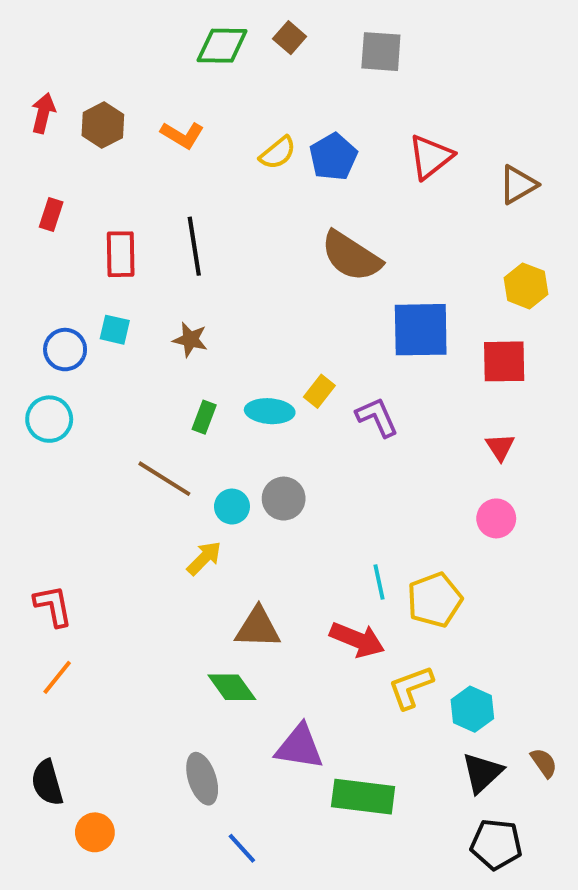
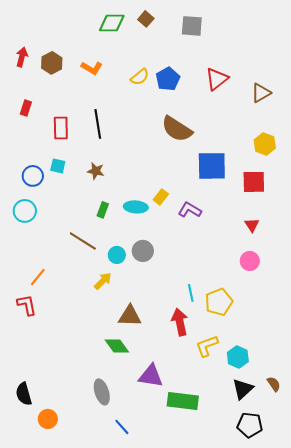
purple L-shape: (377, 417) -> (190, 210), turned -35
red arrow: (357, 640) -> (180, 322), turned -124
orange line: (57, 677) -> (38, 277), moved

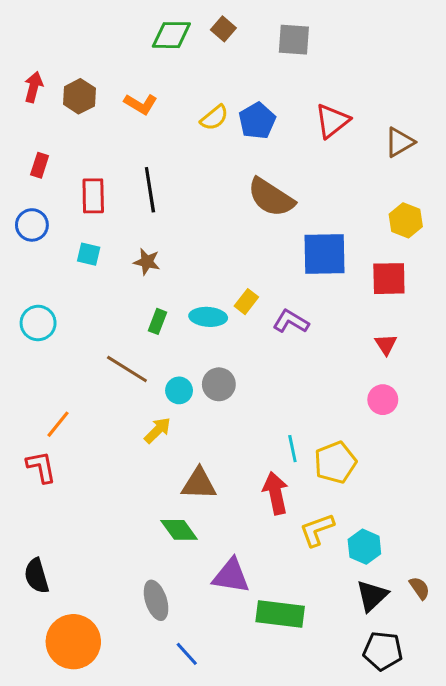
blue circle: (33, 176) -> (32, 225), moved
black semicircle: (24, 394) -> (37, 576), moved
orange circle: (48, 419) -> (73, 642), size x1.8

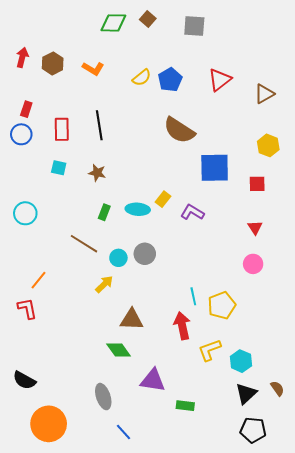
blue circle: (32, 225) -> (21, 134), moved
red square: (389, 279) -> (257, 184), size x0.7
black semicircle: (37, 576) -> (24, 380), turned -45
green rectangle: (280, 614) -> (185, 406), size x0.6

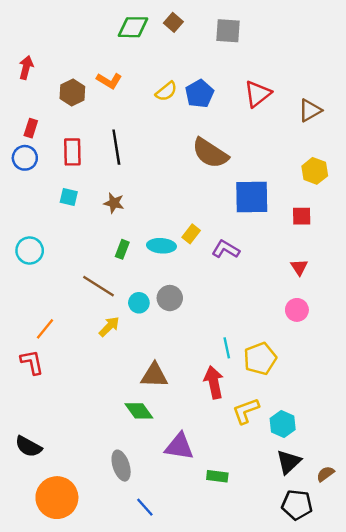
brown hexagon: (53, 63) -> (72, 93), moved
yellow arrow: (104, 284) -> (109, 327), moved
brown semicircle: (277, 388) -> (325, 474), moved, turned -91

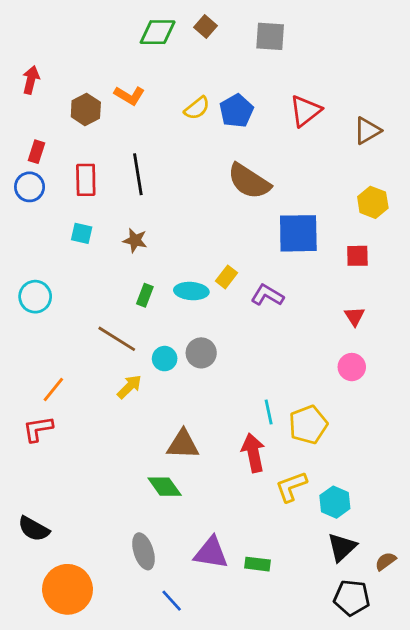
red L-shape: (32, 362) -> (38, 429), turned -88
purple triangle: (179, 447) -> (211, 553), moved

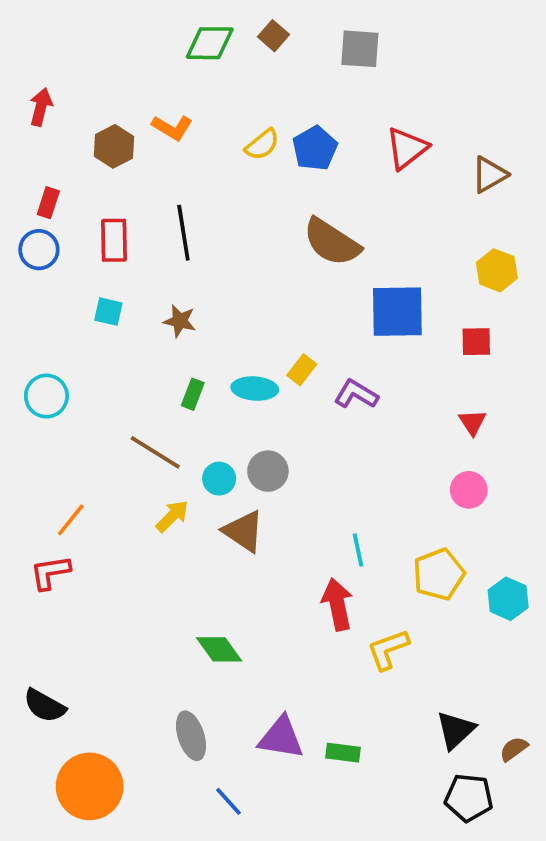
yellow pentagon: (308, 425) -> (439, 574), moved
brown triangle: (183, 444) -> (244, 531), moved, turned 32
cyan hexagon: (335, 502) -> (508, 599), moved

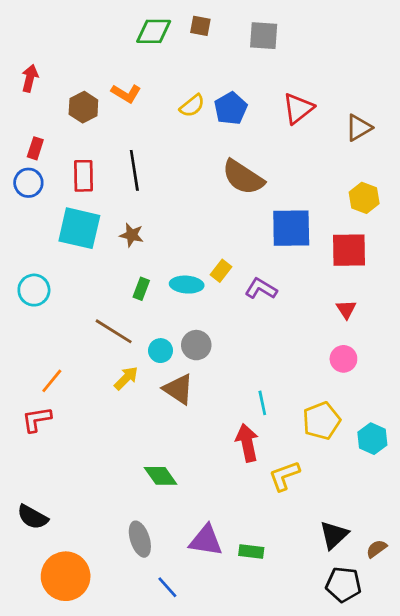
brown square: (274, 36) -> (200, 26), turned -30
cyan square: (108, 312) -> (79, 228), size x2.0
red square: (476, 342) -> (349, 250), size x1.6

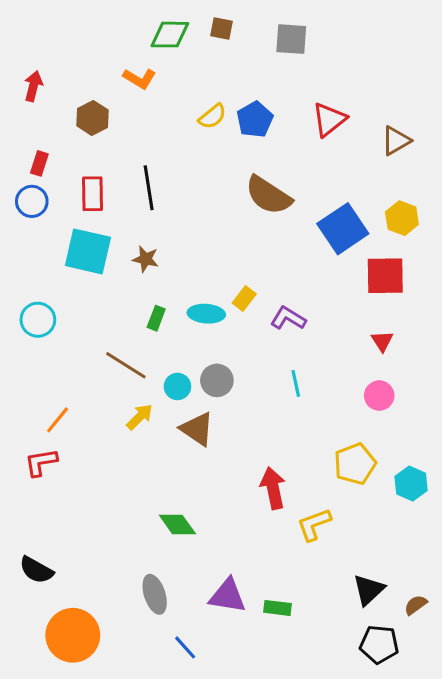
orange L-shape: (126, 93) -> (140, 79), moved
blue square: (291, 228) -> (343, 229), moved, turned -33
cyan line: (262, 403) -> (296, 383), moved

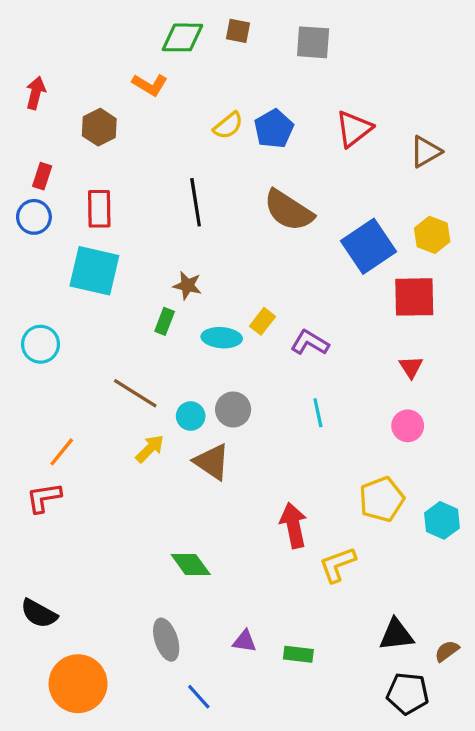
black line: (149, 188) -> (196, 202), moved
brown star: (146, 259) -> (187, 285), moved
green rectangle: (156, 318) -> (165, 321), moved
black triangle: (369, 590) -> (396, 635), turned 36
purple triangle: (228, 596) -> (245, 641), size x0.6

